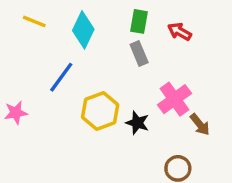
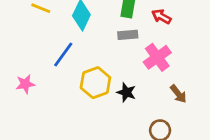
gray rectangle: (139, 54) -> (128, 35), turned -72
pink cross: (175, 99) -> (157, 57), moved

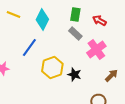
gray rectangle: (128, 35) -> (75, 34), turned 48
brown arrow: (178, 94) -> (111, 76), turned -96

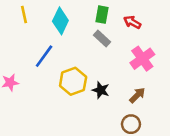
yellow line: (13, 14) -> (24, 15), turned 56
pink cross: (96, 50) -> (142, 59), moved
brown arrow: (111, 76) -> (137, 95), moved

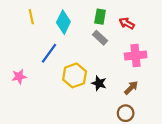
pink cross: (142, 59) -> (136, 55), turned 30

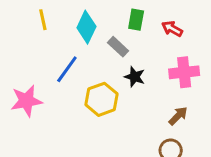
gray rectangle: (100, 38) -> (118, 47), moved
pink star: (19, 77) -> (26, 101), size x1.5
black star: (99, 83) -> (135, 77), moved

